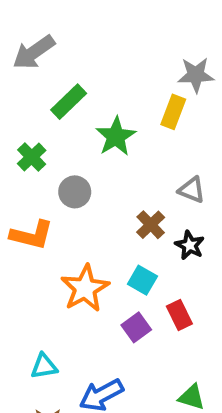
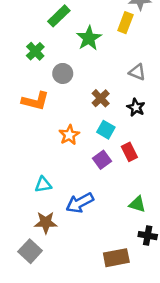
brown cross: (151, 225) -> (101, 98), moved
orange star: (85, 288) -> (69, 135), size x0.7

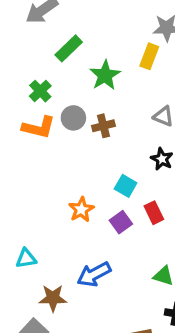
brown cross: (101, 98) -> (103, 126), moved, turned 30
orange L-shape: (35, 101) -> (39, 127), moved
orange star: (69, 135) -> (81, 210), moved
cyan triangle: (43, 185) -> (26, 259), moved

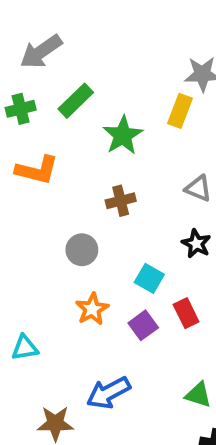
green cross: (40, 91) -> (21, 109), moved, turned 30
gray circle: (73, 118) -> (82, 250), moved
orange L-shape: (39, 127) -> (37, 170), moved
cyan triangle: (26, 259) -> (25, 348), moved

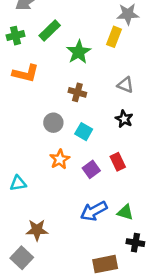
brown cross: (121, 201) -> (77, 92), turned 30
cyan square: (149, 278) -> (84, 132), moved
blue arrow: (108, 393) -> (94, 211), moved

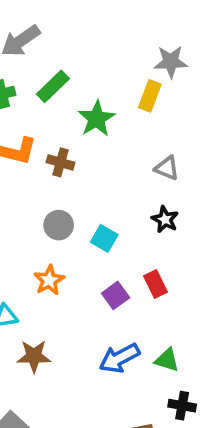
brown cross: (77, 92) -> (61, 162), moved
orange star: (60, 159) -> (49, 280), moved
brown star: (37, 230) -> (34, 356), moved

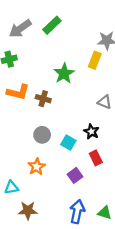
green rectangle: (53, 86) -> (52, 25), moved
black star: (165, 219) -> (91, 132), moved
red rectangle: (156, 284) -> (96, 158), moved
blue arrow: (119, 358) -> (77, 212), turned 130

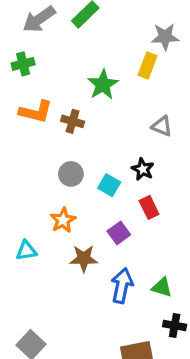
brown star: (28, 210) -> (84, 259), moved

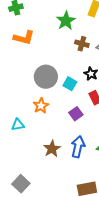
brown cross: (73, 121) -> (82, 44), moved
gray circle: (71, 174) -> (46, 77), size x1.5
brown star: (84, 259) -> (52, 149), moved, turned -30

